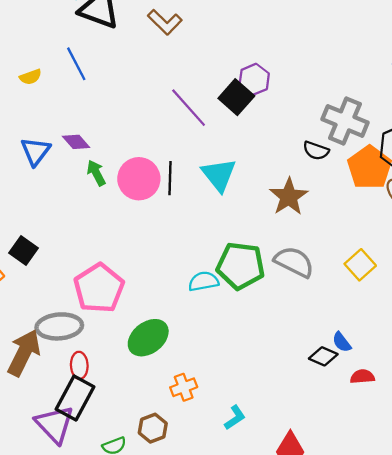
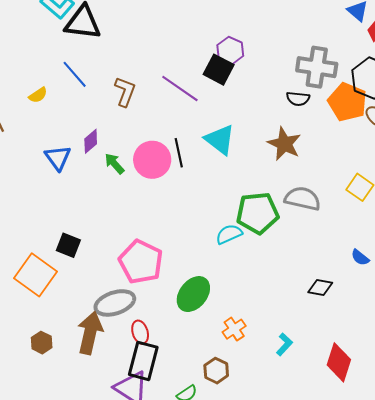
brown L-shape: (165, 22) -> (125, 92), moved, turned -100
purple diamond: (76, 142) -> (91, 141), turned -75
black diamond: (323, 356) -> (320, 288), moved

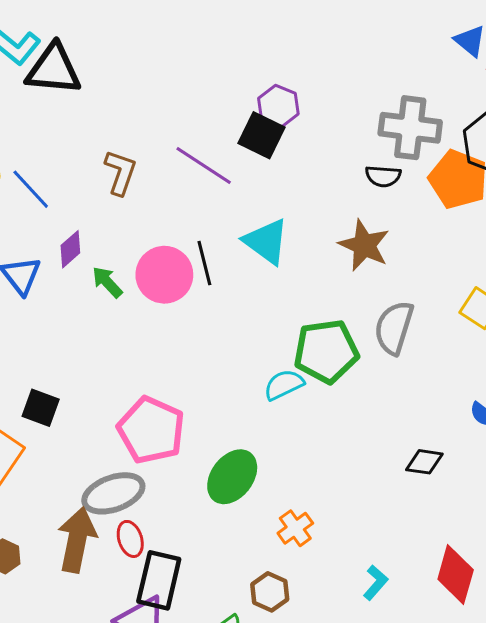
blue line: (75, 74) -> (31, 189), moved
gray semicircle: (303, 199) -> (394, 328), turned -84
red ellipse: (140, 332) -> (130, 539), moved
cyan L-shape: (284, 344) -> (376, 583), moved

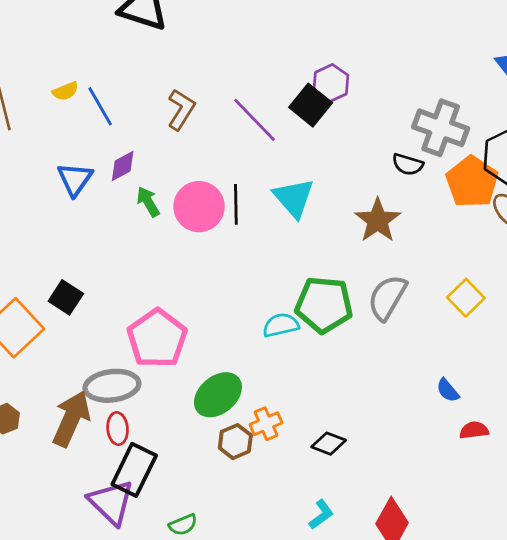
black diamond: (424, 462) -> (329, 444), moved
orange cross: (295, 528) -> (266, 424), moved
brown hexagon: (270, 592) -> (235, 442), moved

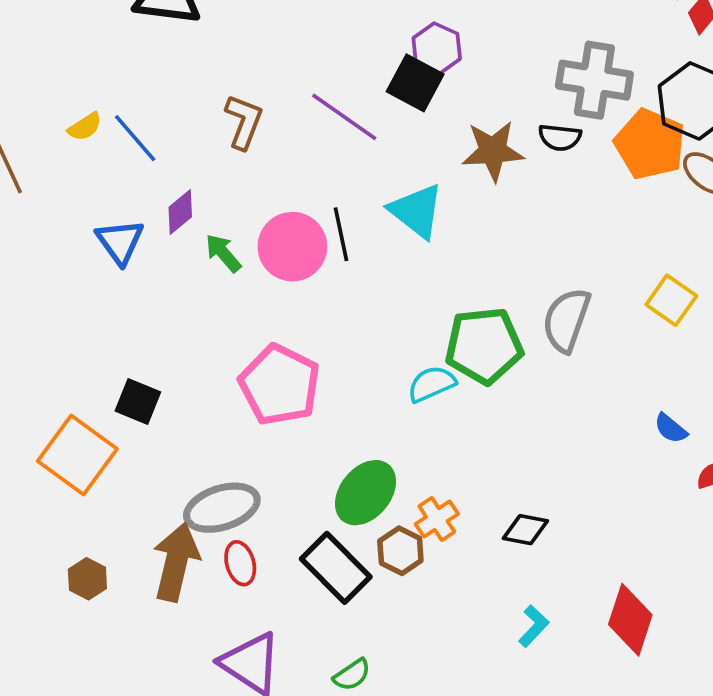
brown star: (378, 220) -> (493, 151), moved, turned -30
pink pentagon: (157, 338) -> (280, 385), moved
black rectangle: (134, 470) -> (336, 568), moved, turned -60

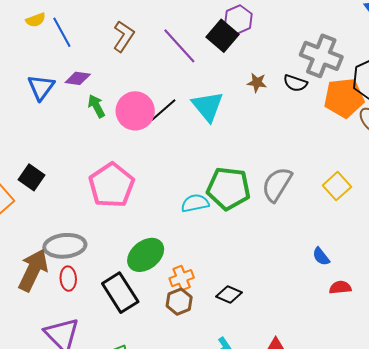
orange pentagon: (650, 144) -> (344, 98), turned 30
brown star: (493, 151) -> (257, 83), size x0.6
purple diamond: (180, 212) -> (78, 78), turned 35
black line: (341, 234) -> (163, 110), turned 48
brown hexagon: (400, 551) -> (179, 302), moved

